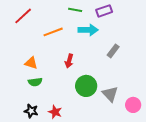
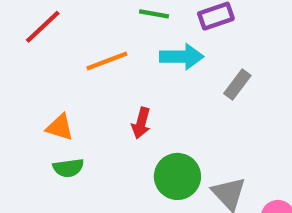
gray rectangle: (113, 51) -> (237, 84), moved

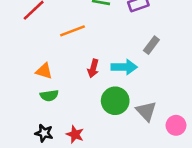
cyan arrow: (182, 57) -> (124, 67), moved

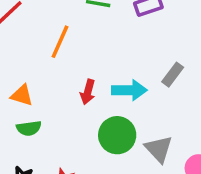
orange line: (72, 31) -> (60, 42), turned -45
gray rectangle: (151, 45) -> (173, 75), moved

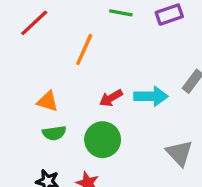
red arrow: (88, 92) -> (111, 98), turned 45
green circle: (117, 135) -> (103, 140), moved

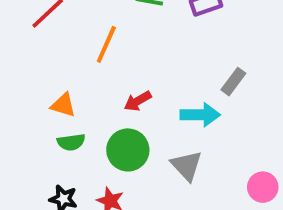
cyan arrow: (151, 96) -> (200, 115), moved
gray triangle: (179, 153) -> (186, 166), moved

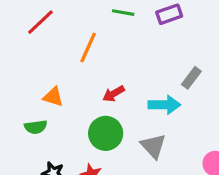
green semicircle: (71, 142) -> (36, 127), moved

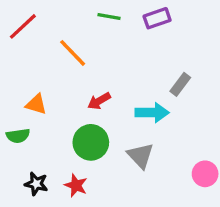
orange line: (88, 48) -> (73, 53), turned -68

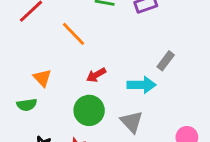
orange triangle: (36, 104) -> (42, 78), turned 30

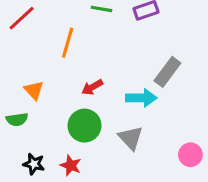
orange line: (73, 34) -> (68, 43), turned 60
gray rectangle: (166, 61) -> (167, 72), size x1.4

